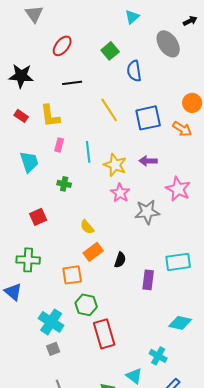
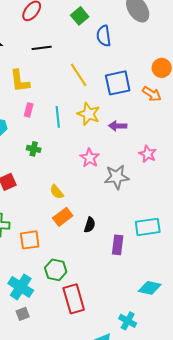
yellow star: (115, 165) -> (89, 114), moved
pink star: (178, 189) -> (148, 154), size x0.7
orange square: (72, 275) -> (30, 240), moved

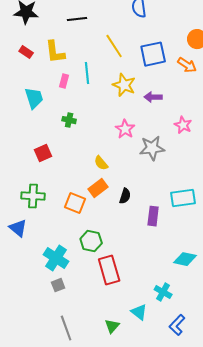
cyan line: (58, 117) -> (87, 73), moved
yellow semicircle: (57, 192) -> (101, 163), moved
orange square: (30, 240) -> (75, 203), moved, turned 30

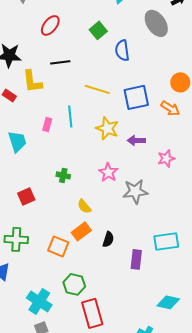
yellow line: (114, 46) -> (97, 89), turned -40
yellow L-shape: (55, 52) -> (32, 81), moved
green cross: (69, 120) -> (63, 175), moved
pink star: (183, 125) -> (166, 158), moved, turned 30

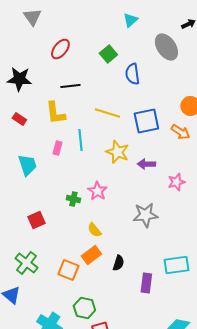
yellow L-shape: (32, 81) -> (55, 113), moved
pink star: (108, 172) -> (97, 191), moved
green cross: (16, 239) -> (26, 263), turned 35

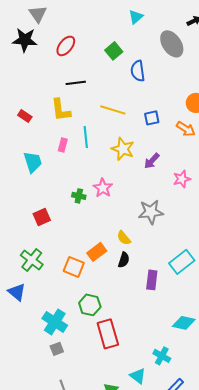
black star: (19, 79) -> (25, 40), moved
blue square: (146, 121) -> (152, 118), size x0.6
purple arrow: (146, 164) -> (152, 161), turned -48
yellow semicircle: (94, 230) -> (124, 238), moved
cyan rectangle: (176, 265) -> (182, 262), turned -30

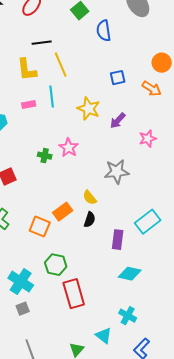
yellow line: (113, 110) -> (61, 65), moved, turned 50
pink rectangle: (63, 145) -> (29, 105), turned 64
cyan diamond: (184, 323) -> (130, 274), moved

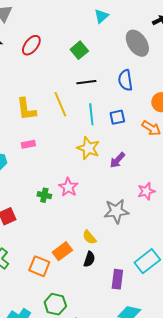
blue semicircle: (104, 31) -> (125, 80), moved
black line: (42, 43) -> (86, 82), moved
cyan line: (52, 97) -> (91, 114), moved
pink star: (148, 139) -> (146, 191), moved

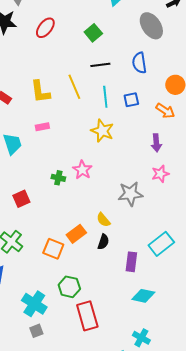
purple arrow: (117, 160) -> (156, 143), moved, turned -48

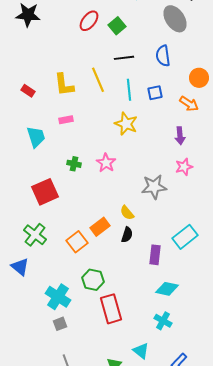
red ellipse: (45, 28) -> (89, 21), moved
green cross: (58, 178) -> (74, 164), moved
red square: (21, 199) -> (45, 192), size x1.5
orange square: (53, 249) -> (77, 242), turned 30
cyan cross: (141, 338) -> (163, 321), moved

